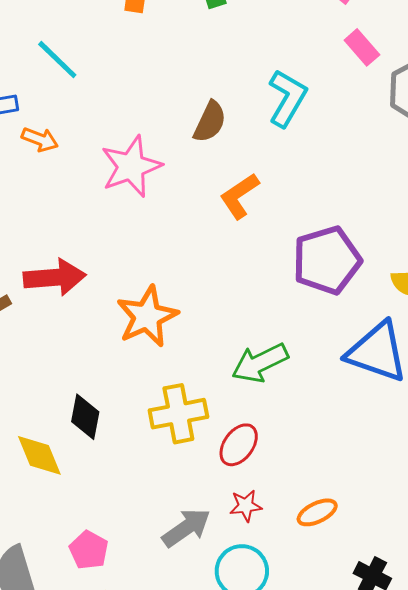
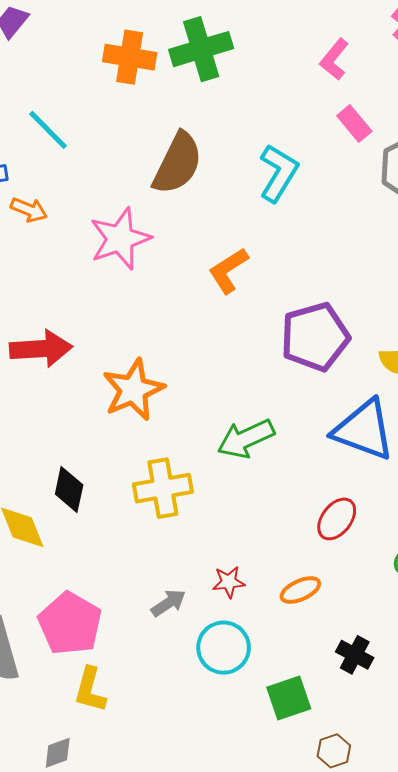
brown semicircle: (210, 122) -> (177, 163), moved, size x1.5
red ellipse: (239, 445) -> (337, 519), moved
gray arrow: (186, 528) -> (168, 603), size x0.7
pink pentagon: (89, 550) -> (70, 623), size x1.6

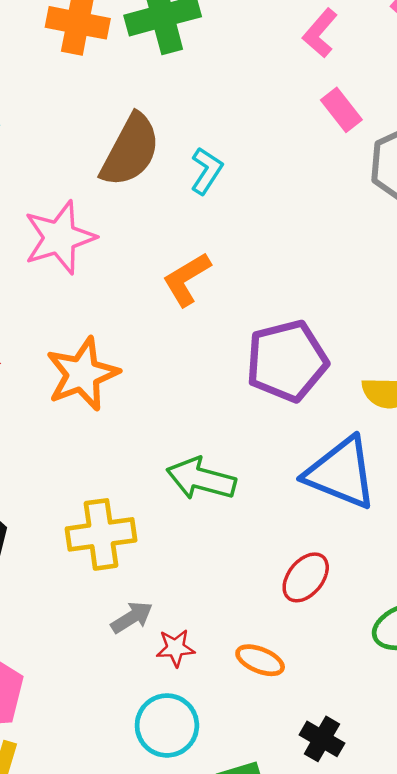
cyan L-shape: (278, 173) -> (206, 171), moved, size x0.7
orange star: (133, 390) -> (82, 374), moved
green arrow: (246, 439) -> (201, 479), turned 38
orange ellipse: (300, 590) -> (260, 660), turned 45
gray arrow: (168, 603) -> (132, 617), moved

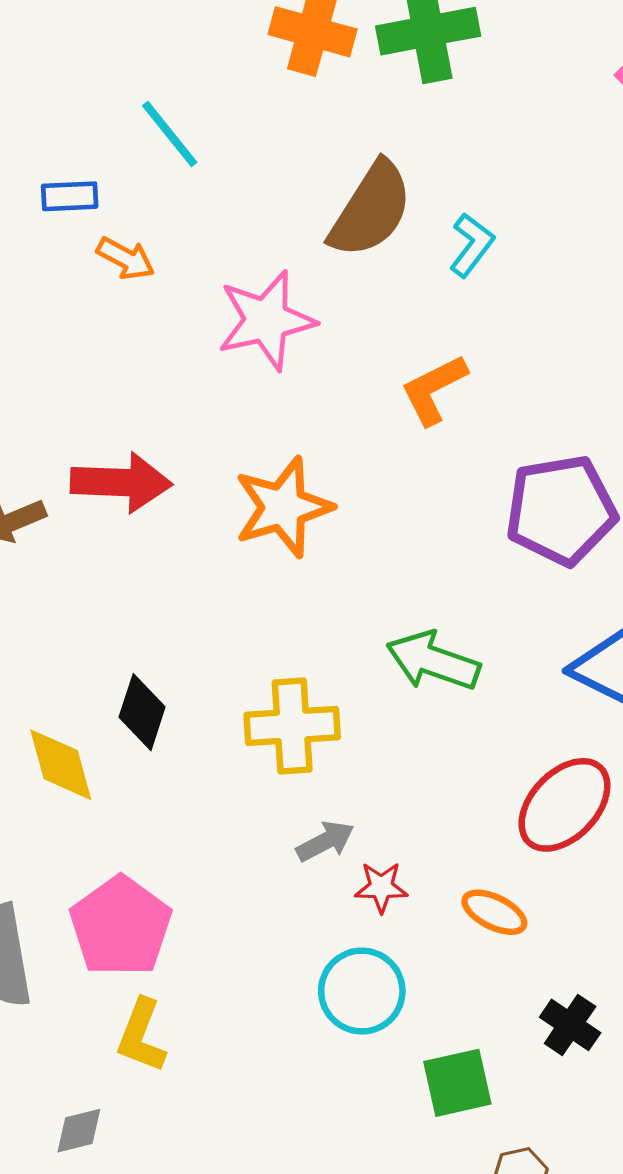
red ellipse: (306, 577) -> (564, 805), size x1.4

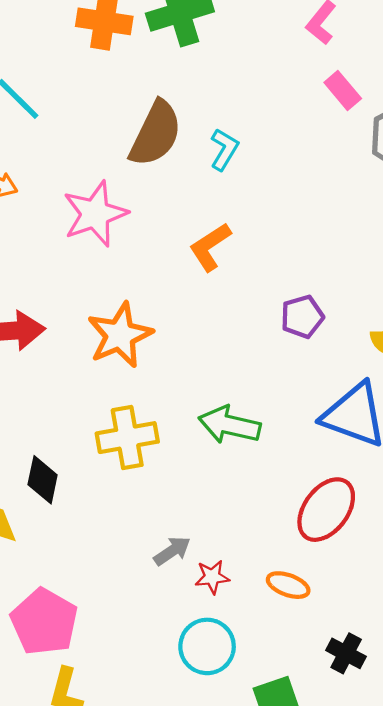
purple pentagon: (561, 510) -> (302, 317), size x0.6
yellow cross: (292, 726) -> (127, 438), moved

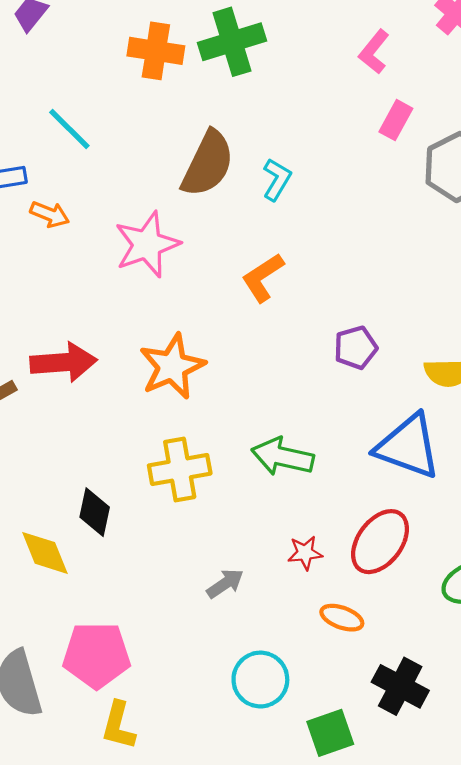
pink rectangle: (343, 91) -> (396, 120), turned 69
red star: (212, 577) -> (305, 553), moved
pink pentagon: (44, 622) -> (97, 655), turned -30
black cross: (346, 653) -> (400, 686), size x1.4

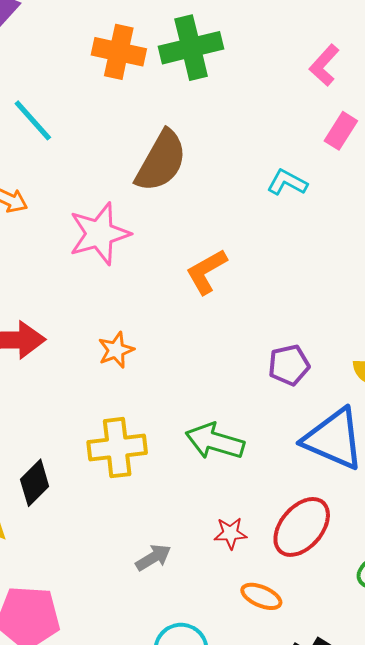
cyan L-shape: (277, 179) -> (287, 182), moved, turned -96
purple pentagon: (356, 348) -> (289, 365), moved
orange star: (172, 366) -> (116, 350), size x0.6
black diamond: (95, 512) -> (35, 483), turned 30

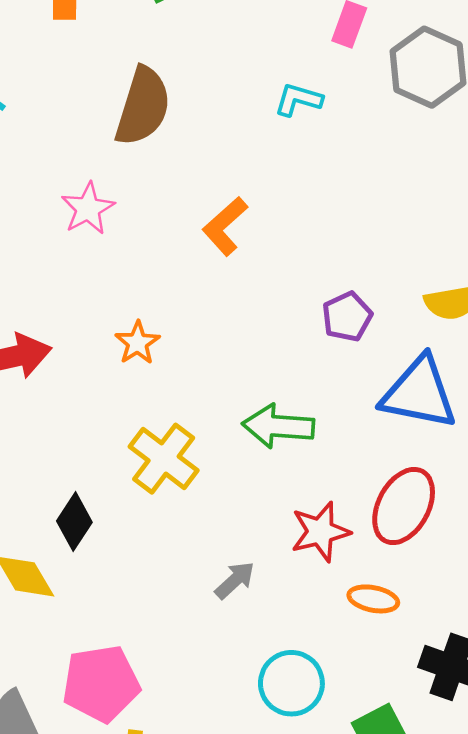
pink star: (99, 234) -> (88, 209), size x0.7
yellow cross: (117, 448) -> (164, 459), turned -34
red star: (230, 533) -> (320, 532), size x1.5

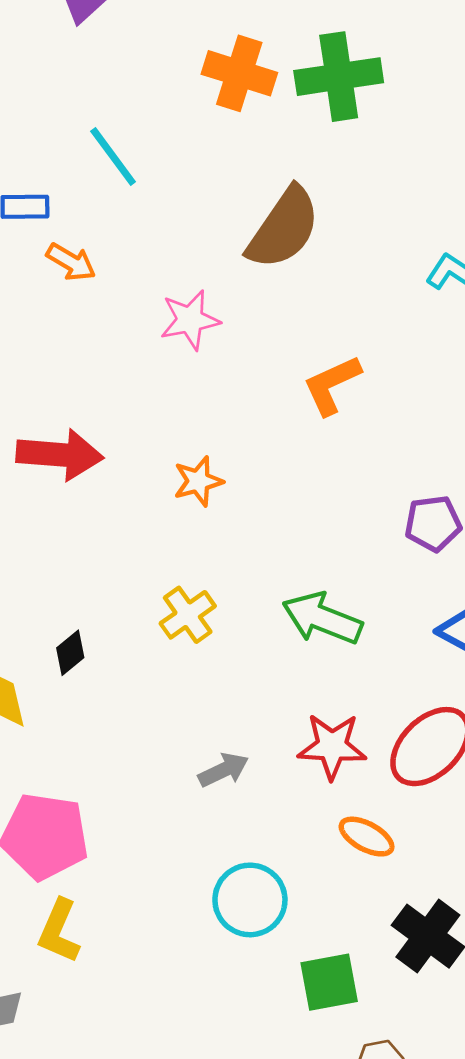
yellow cross: (164, 459) -> (188, 615), size x0.7
black diamond: (74, 522) -> (70, 653), size x0.7

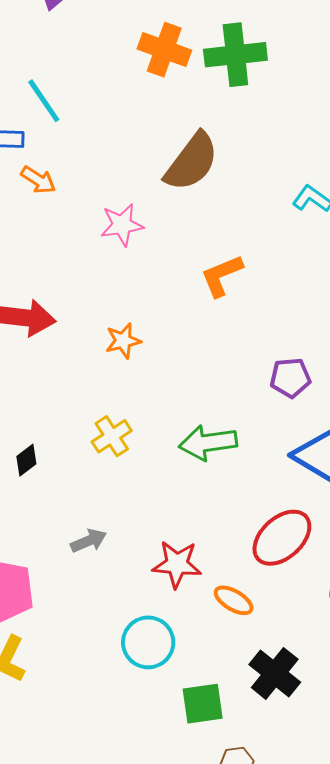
cyan line: (113, 157) -> (44, 101), moved
green arrow: (322, 618) -> (208, 443), turned -32
red star: (332, 746) -> (177, 564), moved
gray arrow: (223, 770) -> (89, 541), moved

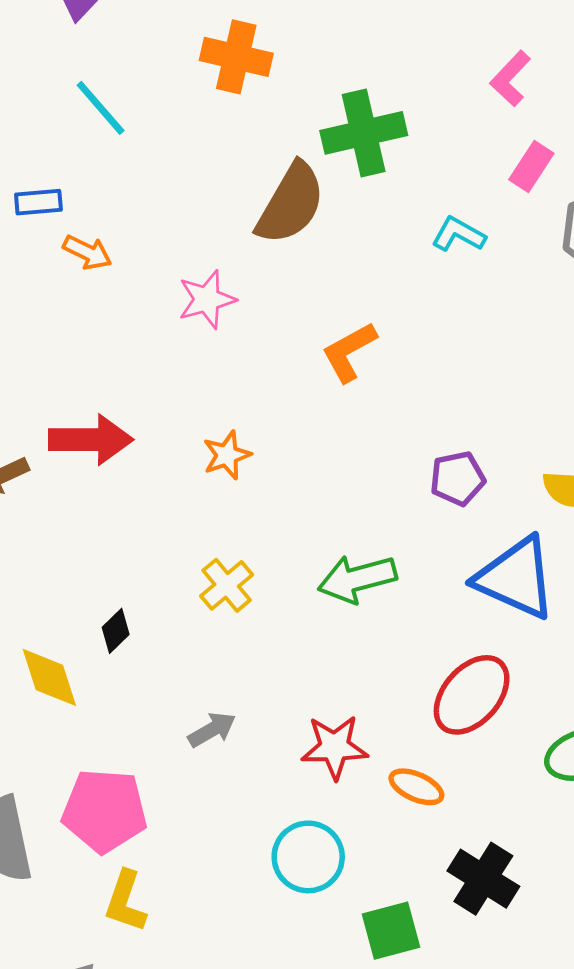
green cross: (235, 55) -> (364, 133), moved
cyan line: (44, 101) -> (101, 108), moved

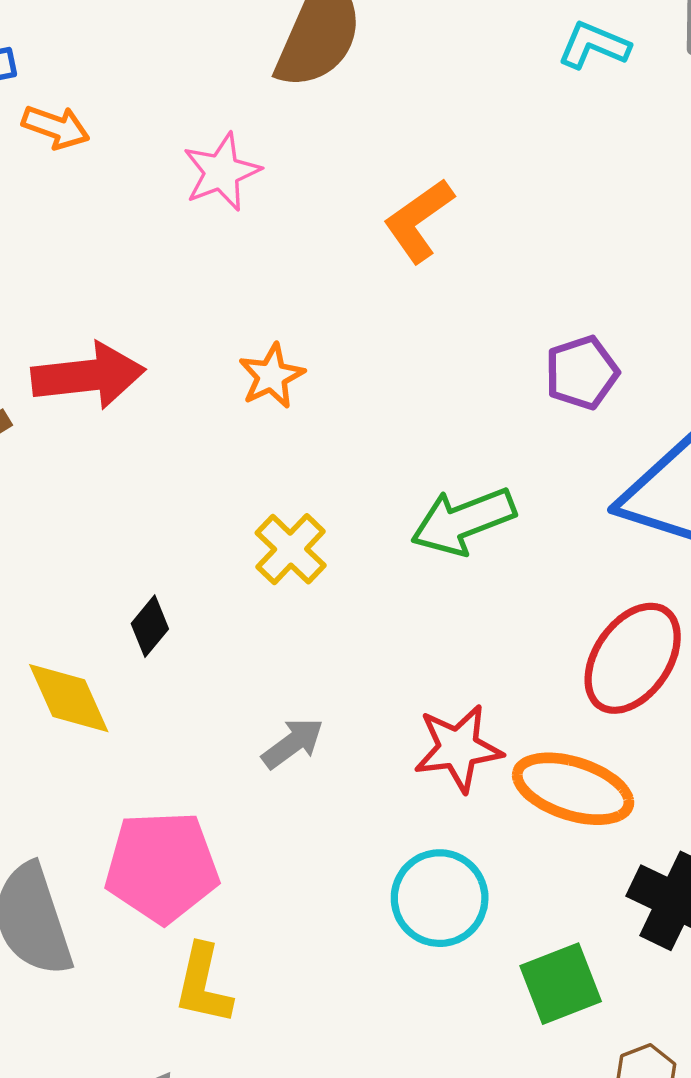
cyan L-shape: (459, 234) -> (594, 45), moved
orange ellipse: (416, 787) -> (573, 789), size x1.6

